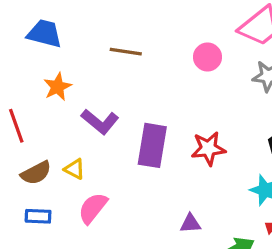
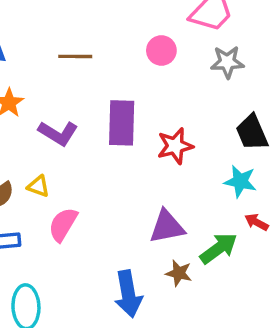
purple rectangle: (152, 145) -> (122, 123), moved
purple triangle: (190, 223) -> (167, 227), size x1.6

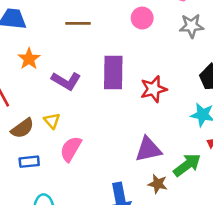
yellow triangle: (38, 186) -> (52, 121), turned 30

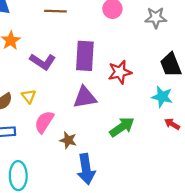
purple triangle: (148, 149) -> (85, 97), moved
green arrow: (187, 165) -> (122, 127), moved
brown star: (158, 184) -> (68, 140), moved

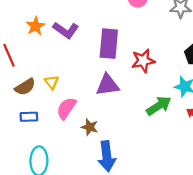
purple L-shape: (43, 62) -> (66, 30), moved
green arrow: (122, 127) -> (159, 106), moved

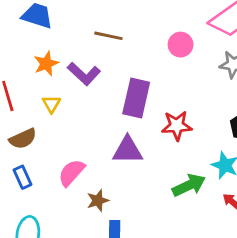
yellow triangle: (52, 82) -> (51, 104), moved
blue rectangle: (29, 117) -> (23, 177), turned 60
brown star: (90, 127) -> (98, 201), turned 30

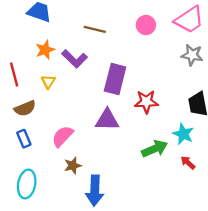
pink circle: (181, 45) -> (146, 25), moved
brown star: (98, 201) -> (73, 166), moved

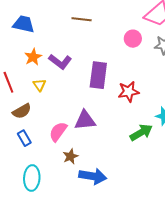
pink circle: (146, 25) -> (133, 39), moved
brown line: (95, 29) -> (82, 19), moved
purple triangle: (107, 120) -> (85, 120), moved
blue arrow: (95, 191) -> (93, 176), turned -76

